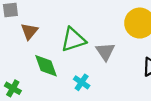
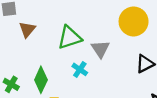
green diamond: (46, 66) -> (41, 80), moved, turned 45
cyan cross: (82, 82) -> (80, 69), moved

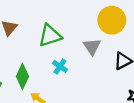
gray triangle: (100, 49) -> (92, 47), moved

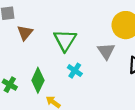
green triangle: (50, 36) -> (65, 40), turned -40

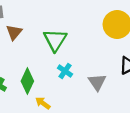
gray triangle: (106, 51) -> (97, 82), moved

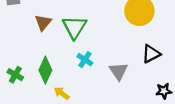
brown triangle: (14, 32) -> (43, 23), moved

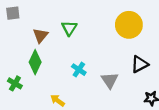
green triangle: (74, 27) -> (69, 28), moved, size x0.7
green diamond: (45, 70) -> (35, 62), moved

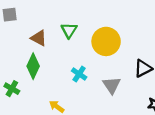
yellow circle: (129, 25) -> (106, 41), moved
brown triangle: (40, 35) -> (39, 38), turned -42

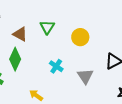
yellow circle: (106, 41) -> (80, 37), size x0.7

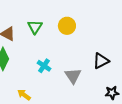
yellow circle: (80, 37) -> (67, 26), moved

